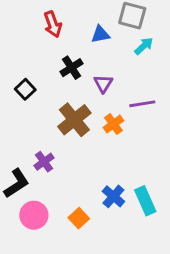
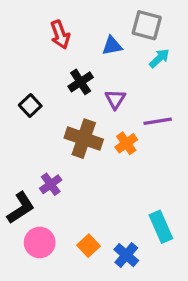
brown cross: (74, 120) -> (84, 139), turned -32
blue cross: (113, 196) -> (126, 255), moved

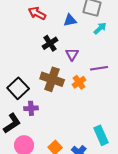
red arrow: (60, 35) -> (37, 13), turned 138
black square: (30, 105) -> (18, 88), moved, size x1.5
purple cross: (51, 184) -> (31, 108), turned 32

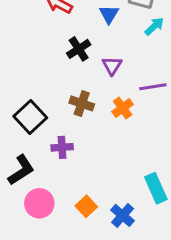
blue triangle: (70, 20) -> (109, 14), turned -48
brown cross: (52, 79) -> (82, 103), size x0.7
purple cross: (31, 108) -> (62, 147), moved

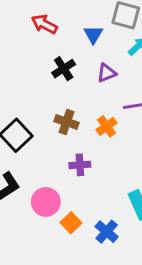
purple triangle: (112, 66) -> (107, 73), moved, turned 36
purple cross: (62, 147) -> (80, 165), moved
pink circle: (39, 203) -> (46, 202), moved

